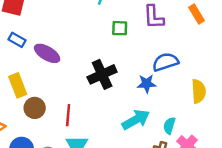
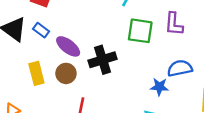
green square: (120, 28) -> (140, 31), size x1.6
black cross: (102, 74) -> (102, 60), moved
brown circle: (35, 108) -> (66, 73), moved

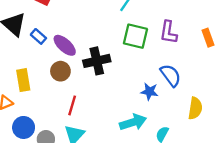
blue rectangle: (41, 30) -> (38, 36), moved
blue semicircle: (180, 68) -> (171, 75), turned 60
yellow rectangle: (36, 73) -> (23, 80), moved

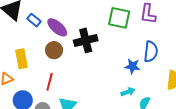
blue semicircle: (171, 75) -> (151, 52), turned 45
red line: (72, 105) -> (50, 82), moved
cyan arrow: (133, 122) -> (128, 92), moved, size x0.6

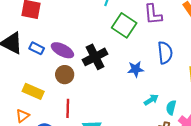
green square: (119, 18) -> (124, 25), turned 35
yellow rectangle: (22, 59) -> (33, 91), turned -42
blue star: (133, 66) -> (136, 69), moved

